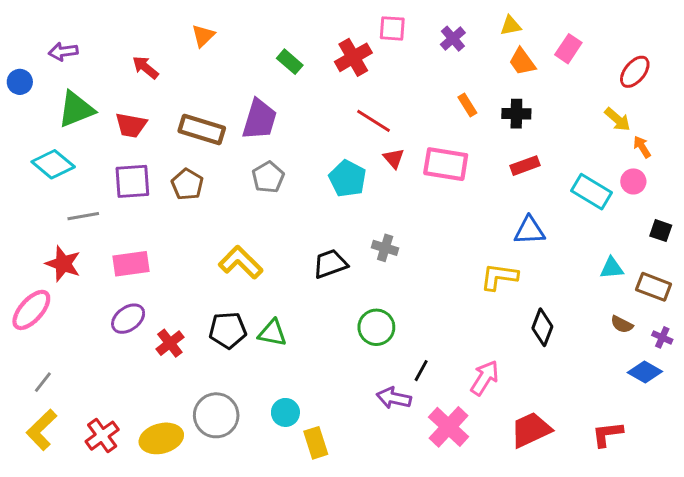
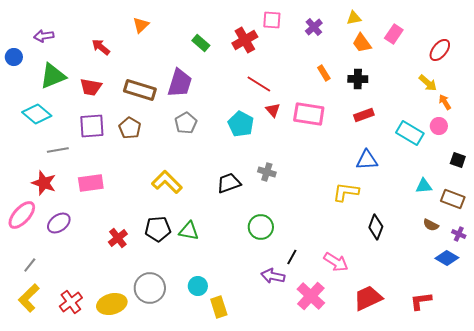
purple ellipse: (128, 319) -> (59, 223), moved
pink arrow: (485, 378) -> (336, 262), turned 90

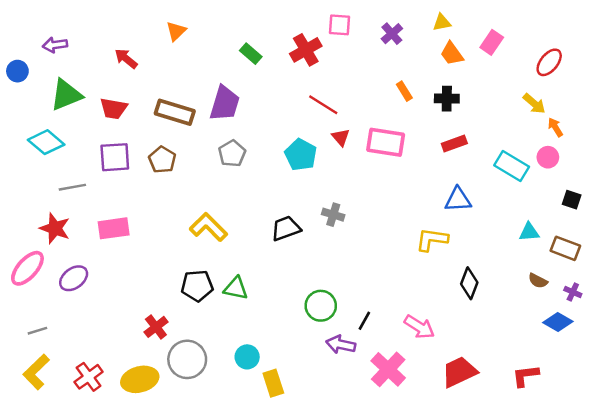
green circle: (261, 227) -> (321, 306), moved
red cross: (118, 238) -> (156, 327), moved
gray line: (30, 265) -> (37, 331), turned 35

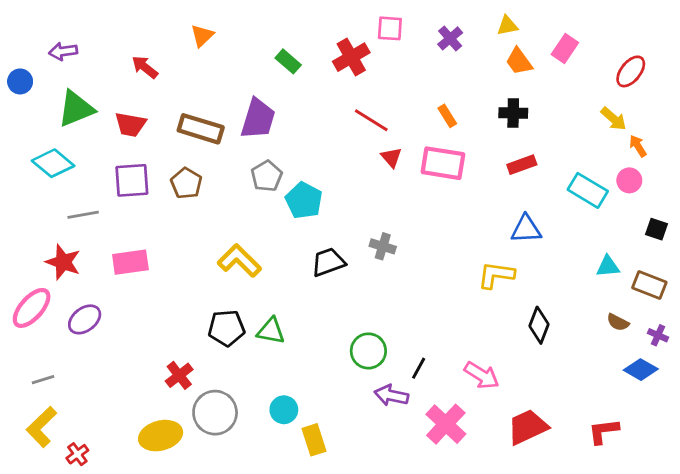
orange rectangle: (404, 91) -> (447, 116), moved
cyan pentagon: (301, 155) -> (304, 200), moved
red cross: (89, 377) -> (77, 454), moved, size x0.7

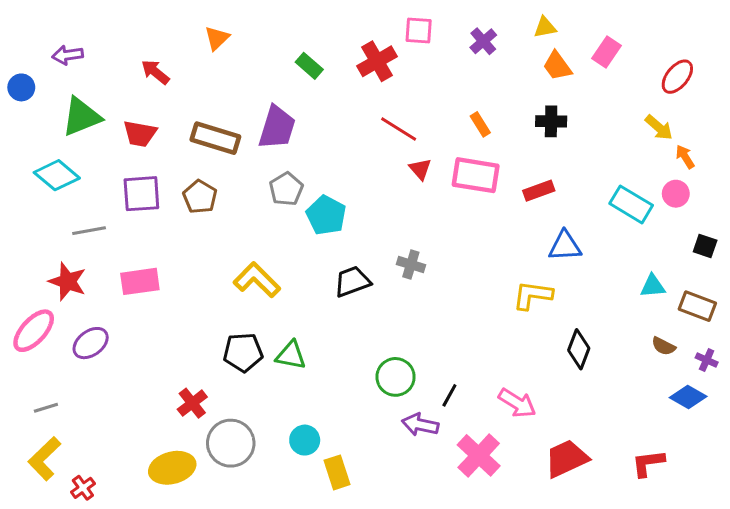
red rectangle: (522, 165) -> (539, 191), moved

